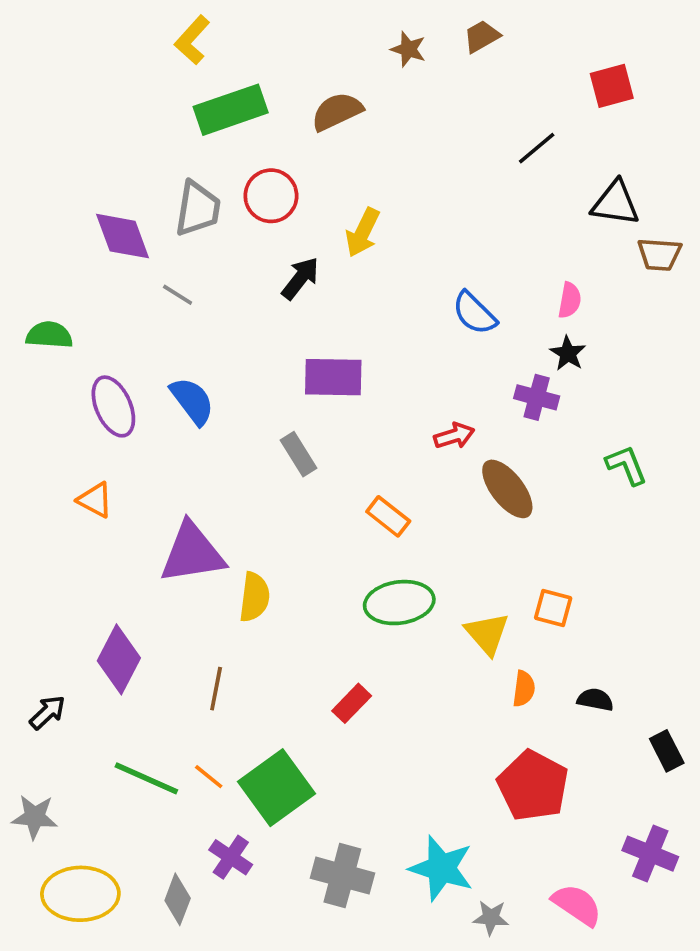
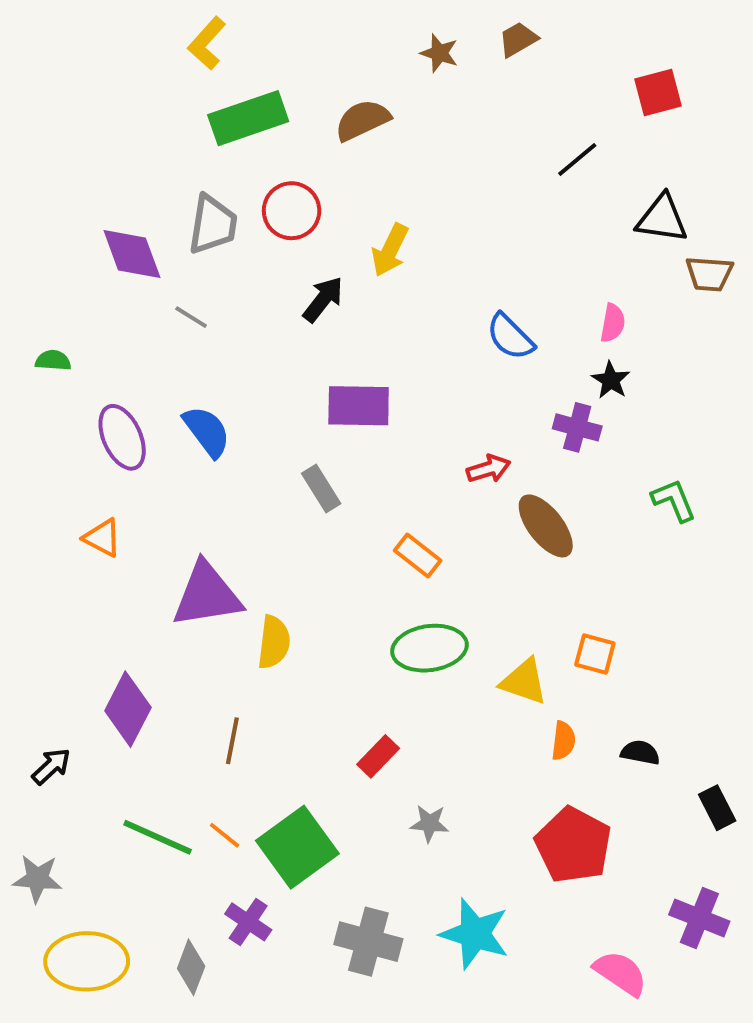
green semicircle: (49, 335) -> (53, 360), size x0.7
yellow triangle: (487, 634) -> (524, 682), turned -30
gray star: (491, 918) -> (429, 823), moved

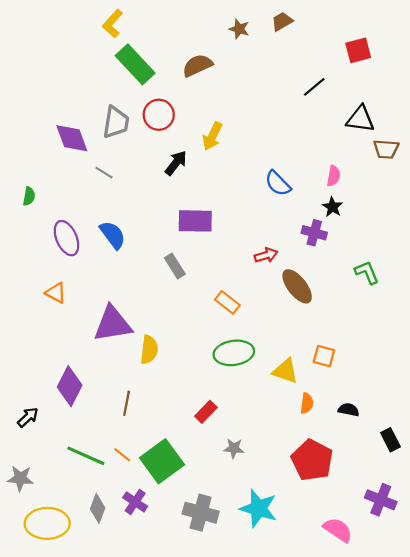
green rectangle: (248, 118) -> (135, 64), turned 66
green semicircle: (53, 360) -> (29, 196), turned 96
gray diamond: (191, 967) -> (98, 508), moved

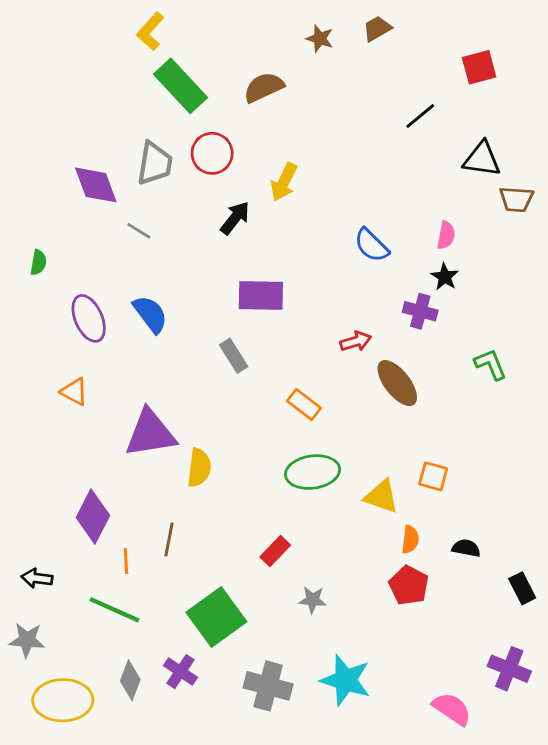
black arrow: (28, 417) -> (37, 578), moved, turned -130
orange line: (122, 455) -> (126, 561), moved, turned 48
red pentagon: (312, 460) -> (409, 585), moved, size x0.7

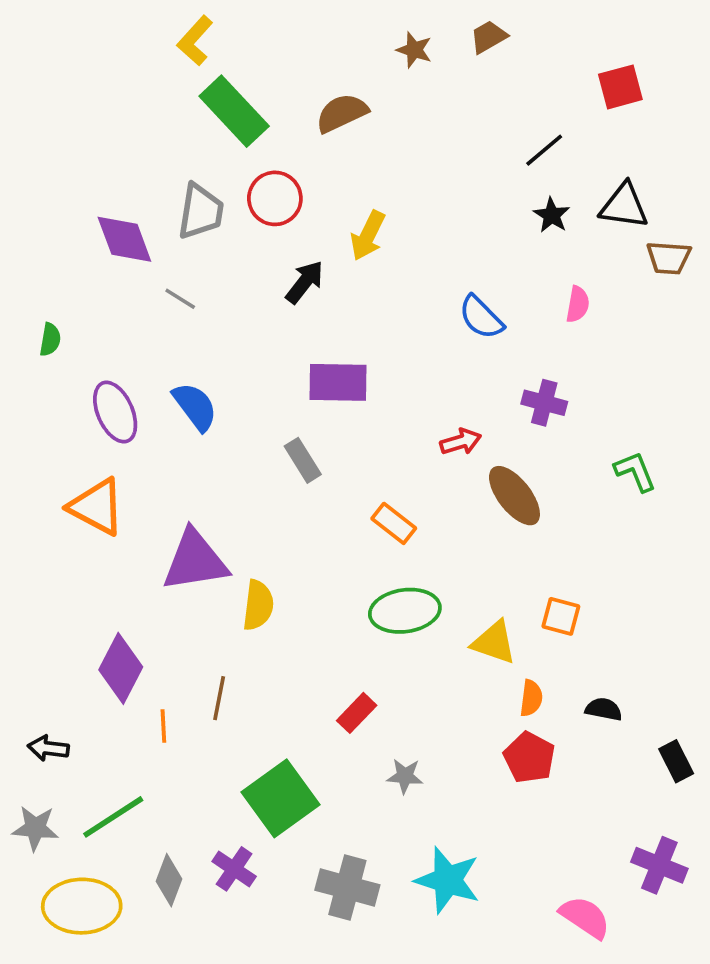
black star: (445, 277) -> (552, 215), moved
orange triangle: (74, 392) -> (97, 507), size x1.6
green line: (114, 610) -> (113, 817), moved, turned -57

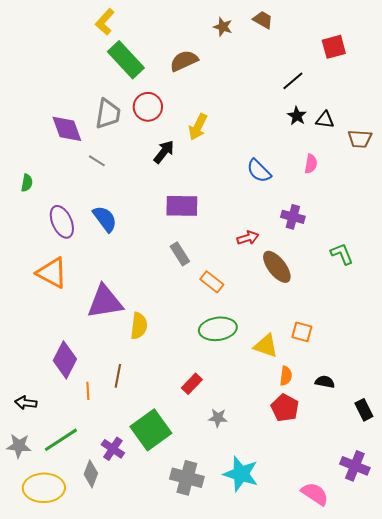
brown trapezoid: (488, 37) -> (263, 20), turned 60
black triangle: (624, 206) -> (325, 120), moved, size x0.7
gray rectangle: (303, 460) -> (180, 254), moved
purple cross: (234, 869) -> (113, 449), moved

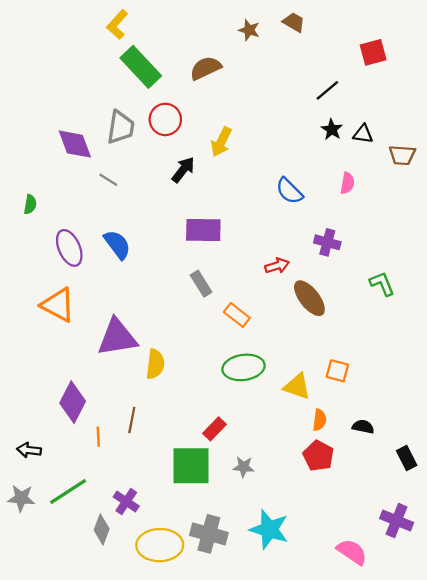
green square: (151, 430) -> (191, 466), moved, turned 36
yellow ellipse: (44, 488) -> (160, 545), moved

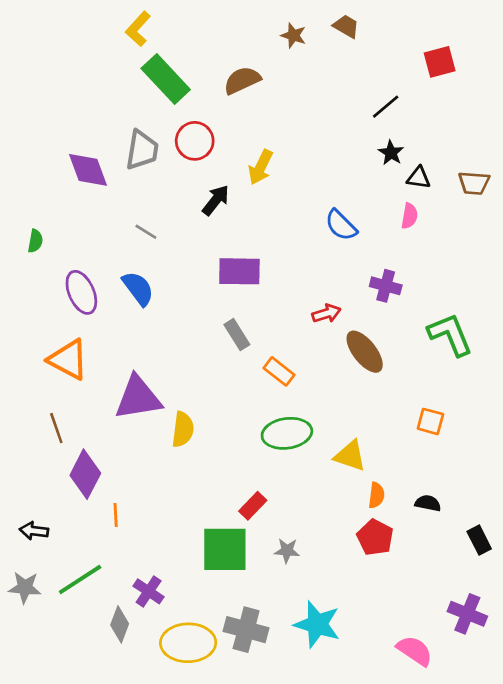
black triangle: (363, 134) -> (419, 178), moved
gray line: (108, 180) -> (146, 232), moved
green L-shape: (382, 284) -> (450, 335), size x1.5
orange square: (337, 371) -> (430, 421), moved
brown line: (132, 420) -> (56, 428), moved, turned -30

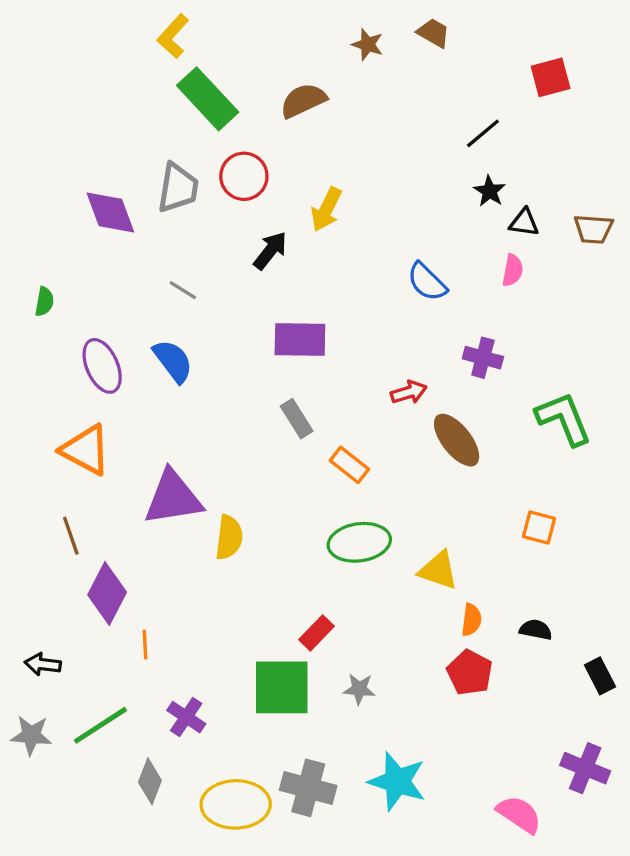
purple cross: (149, 591) -> (186, 717), moved

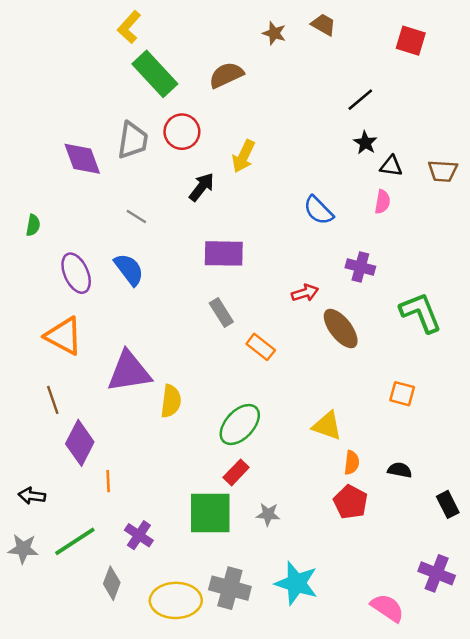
red square: (551, 77) -> (411, 41), moved, turned 32
green ellipse: (359, 542) -> (240, 424), moved, turned -39

